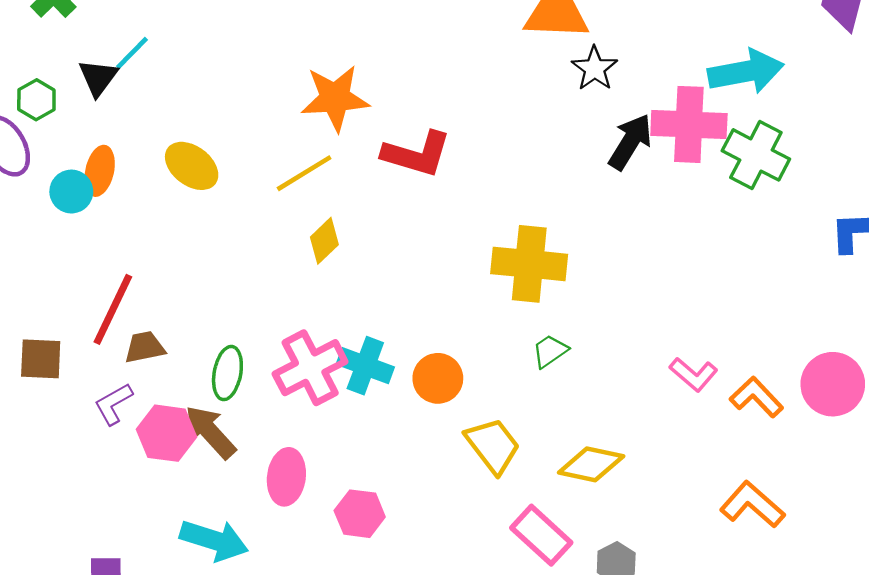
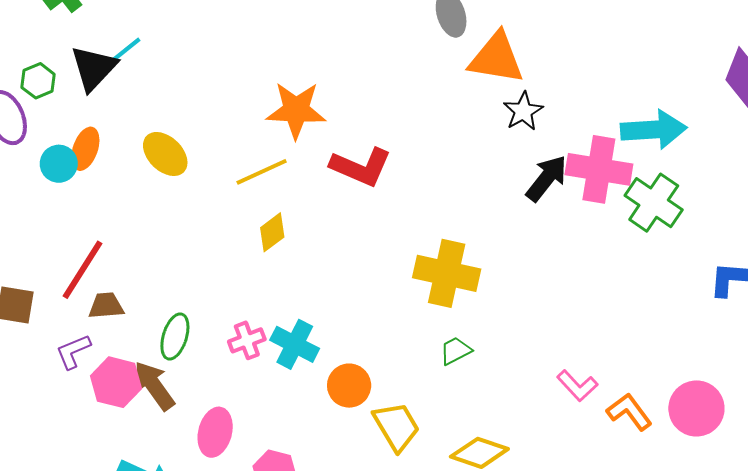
black triangle: (98, 78) -> (94, 68), size x1.4
pink cross: (310, 368) -> (247, 340), size x0.6
orange circle: (438, 378) -> (349, 386), moved

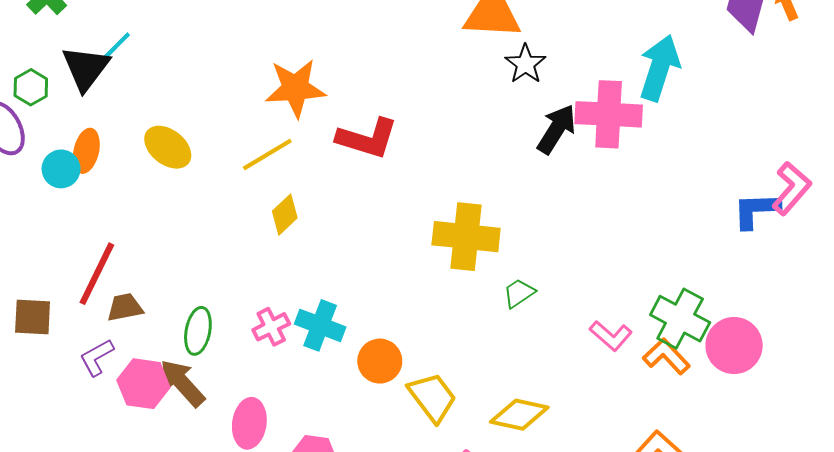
cyan arrow: (654, 130) -> (659, 68), turned -62
green cross: (654, 203) -> (680, 319), moved
green trapezoid: (456, 351) -> (519, 293), moved

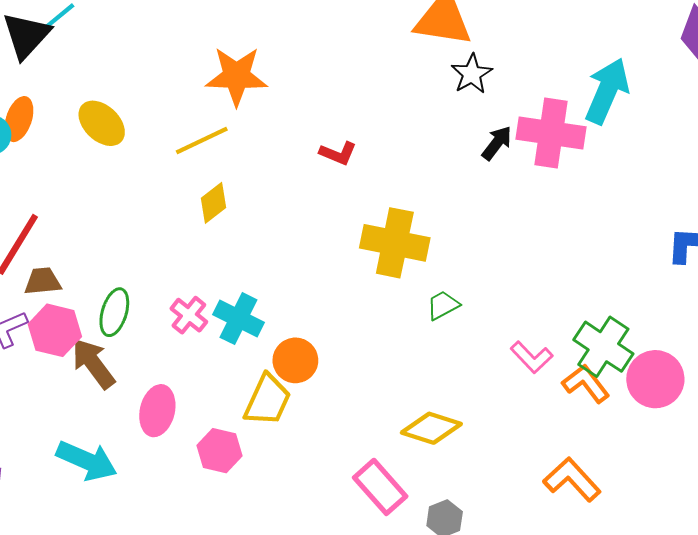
black arrow: (557, 129) -> (497, 143), size x0.7
red L-shape: (367, 138) -> (338, 153), moved, size x0.6
pink cross: (271, 327) -> (189, 315), turned -30
pink hexagon: (143, 384) -> (55, 330), moved
yellow trapezoid: (432, 397) -> (267, 400), moved, turned 56

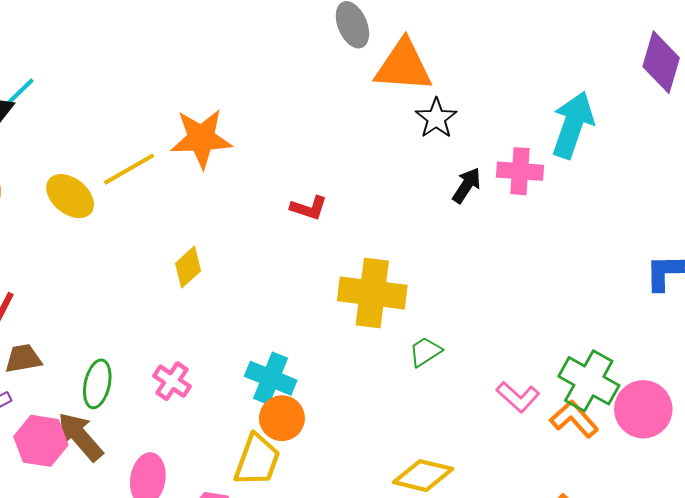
pink cross: (551, 133) -> (520, 171), size x0.7
yellow line: (202, 140) -> (129, 169), moved
cyan cross: (238, 319) -> (271, 378), moved
pink hexagon: (55, 330) -> (41, 441), moved

